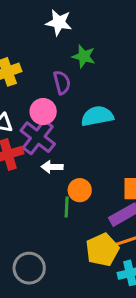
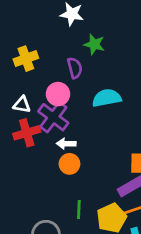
orange circle: (80, 190) -> (69, 164), moved
green line: (67, 207) -> (79, 209), moved

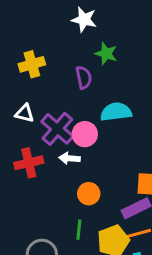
pink circle: (58, 94) -> (85, 134), moved
red cross: (27, 133) -> (29, 163), moved
orange circle: (69, 164) -> (89, 194), moved

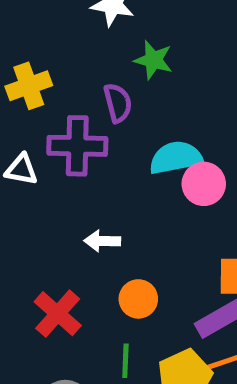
purple cross: (57, 129) -> (77, 146), moved, turned -36
pink circle: (85, 134) -> (204, 184), moved
red cross: (29, 163) -> (58, 314), moved, turned -32

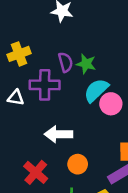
green star: (153, 60) -> (86, 64), moved
cyan semicircle: (176, 158) -> (96, 90), turned -32
white arrow: (102, 241) -> (58, 134), size x1.5

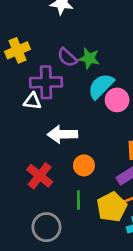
purple semicircle: (65, 62) -> (67, 57), turned 150
white triangle: (16, 98) -> (32, 101), moved

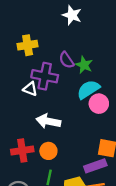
orange circle: (84, 165) -> (48, 151), moved
red cross: (40, 176) -> (22, 151), turned 30

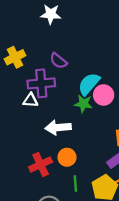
green star: (84, 65) -> (83, 104), moved

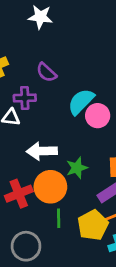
purple cross: (41, 83) -> (25, 98), size x0.7
green star: (83, 104) -> (77, 168), moved, turned -30
orange circle: (67, 157) -> (50, 187), size x1.5

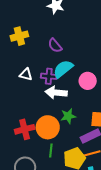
purple cross: (25, 98) -> (49, 76), moved
cyan semicircle: (81, 102) -> (63, 69), moved
white arrow: (42, 151) -> (56, 93), moved

